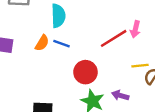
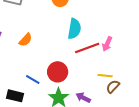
cyan semicircle: (58, 16) -> (74, 29), moved
blue line: (62, 44) -> (33, 80), moved

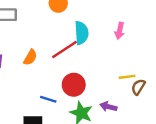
pink arrow: (107, 44) -> (120, 31), moved
red line: (87, 48) -> (64, 49), moved

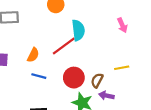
pink arrow: (120, 31) -> (122, 25), moved, turned -32
brown semicircle: (138, 87) -> (97, 80), moved
blue line: (48, 99) -> (39, 76), moved

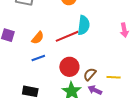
yellow line: (122, 68) -> (114, 77), moved
blue line: (39, 76) -> (38, 58), turned -48

